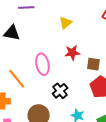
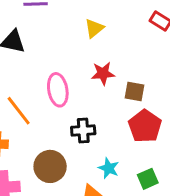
black cross: (60, 91) -> (83, 131), turned 35

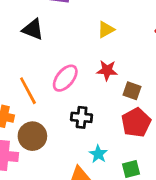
pink ellipse: (58, 90) -> (65, 78), turned 40
brown circle: (50, 166) -> (32, 136), moved

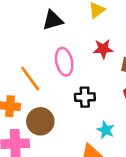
black triangle: (33, 29) -> (53, 20), moved, turned -30
pink ellipse: (65, 78) -> (64, 62), turned -44

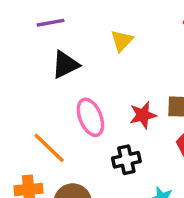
red star: (103, 49) -> (143, 115), moved

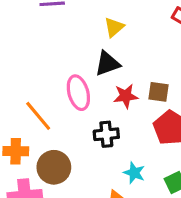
black triangle: (65, 65) -> (107, 64), moved

